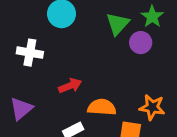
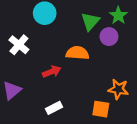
white cross: (30, 53) -> (19, 45), turned 30
orange semicircle: (102, 107) -> (77, 53), moved

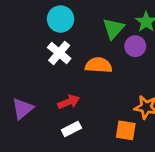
white cross: (19, 45) -> (59, 53), moved
red arrow: (52, 72) -> (69, 102), moved

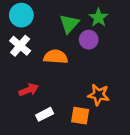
white rectangle: (71, 129) -> (45, 114), moved

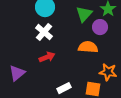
orange semicircle: (56, 57) -> (88, 47), moved
red arrow: (29, 90) -> (47, 57), moved

